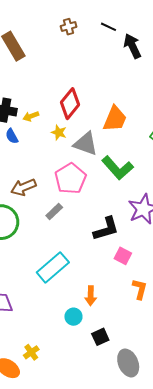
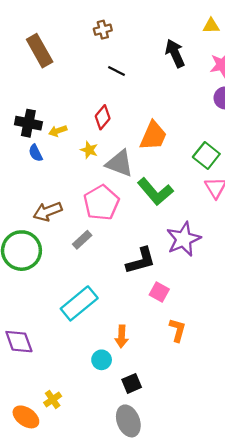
black line: (109, 27) -> (116, 71), moved
red diamond: (70, 104) -> (103, 117), size x0.7
gray ellipse: (128, 363) -> (128, 421), moved

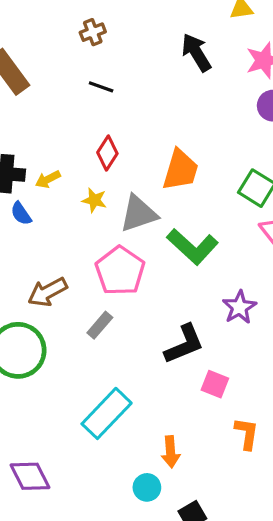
black line: (116, 71) -> (101, 87), moved
gray triangle: (120, 163) -> (138, 214), turned -32
purple star: (183, 239) -> (239, 307), size x0.7

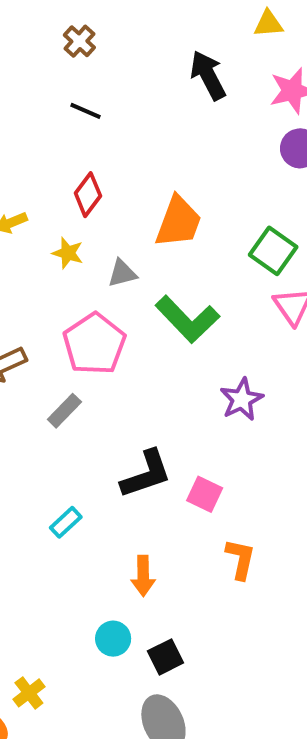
brown cross: (93, 32) -> (79, 41), turned -30
gray triangle: (138, 214) -> (122, 273), size x0.6
black L-shape: (184, 344) -> (146, 474), moved
cyan rectangle: (107, 413) -> (66, 522), size x0.5
cyan circle: (147, 487) -> (113, 639), moved

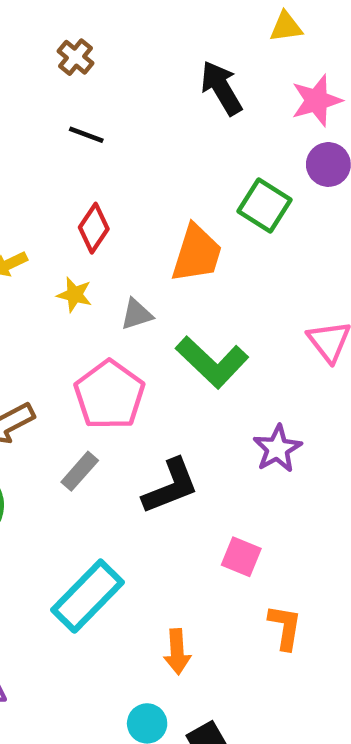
green square: (273, 251) -> (264, 205), moved
black L-shape: (146, 474) -> (171, 486), moved
cyan rectangle: (66, 522) -> (88, 596), size x2.0

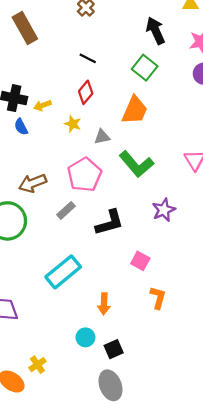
black line: (86, 135) -> (88, 58), moved
green square: (264, 205) -> (145, 68), moved

